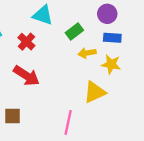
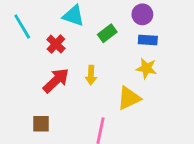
yellow arrow: (87, 53) -> (91, 75), moved, turned -78
red arrow: (26, 76) -> (56, 81), turned -76

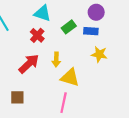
blue rectangle: (148, 40) -> (91, 31), moved
red cross: (56, 44) -> (37, 35), moved
yellow triangle: (129, 98) -> (70, 77), moved, turned 42

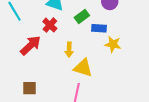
blue rectangle: (91, 31) -> (99, 28), moved
red arrow: (29, 64) -> (31, 45), moved

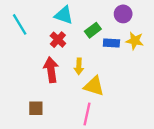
yellow star: (113, 44) -> (135, 41), moved
red arrow: (31, 45) -> (51, 70), moved, turned -55

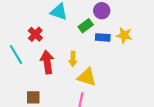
purple circle: (123, 14) -> (102, 11), moved
cyan line: (20, 24) -> (16, 55), moved
red cross: (58, 40) -> (35, 34), moved

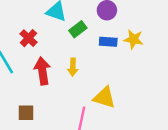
green rectangle: (86, 26) -> (78, 29), moved
yellow triangle: (87, 77) -> (104, 97), moved

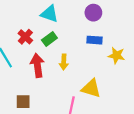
green rectangle: (78, 29) -> (49, 39), moved
yellow star: (133, 39) -> (116, 55), moved

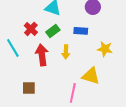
blue rectangle: (95, 40) -> (81, 31), moved
yellow star: (116, 55) -> (105, 49), moved

